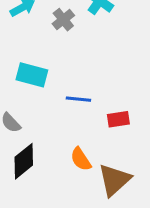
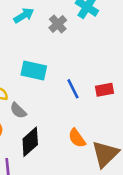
blue line: (78, 99) -> (73, 89), turned 60
red rectangle: (118, 119) -> (105, 90), moved

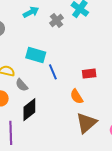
blue line: (73, 89) -> (53, 72), moved
orange semicircle: (77, 138) -> (77, 96), moved

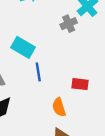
gray cross: (57, 20) -> (69, 24), moved

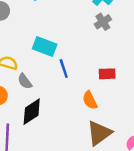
gray cross: (69, 24) -> (103, 22), moved

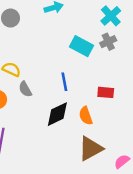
cyan rectangle: (45, 46) -> (81, 46), moved
black diamond: (32, 112) -> (57, 114), moved

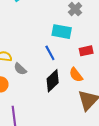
cyan rectangle: (81, 46) -> (62, 32), moved

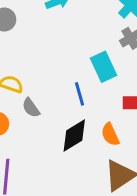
cyan rectangle: (62, 32) -> (103, 67), turned 42

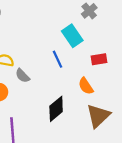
black diamond: (74, 135) -> (56, 109), moved

